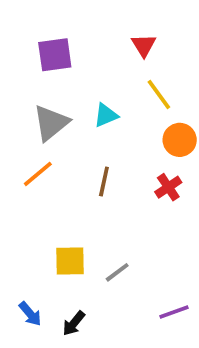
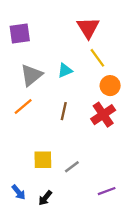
red triangle: (144, 45) -> (88, 28), size x1.5
purple square: (55, 55) -> (20, 33), moved
red cross: (168, 187) -> (103, 115), size x1.5

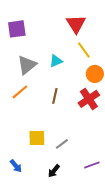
black arrow: (45, 198) -> (54, 171), moved

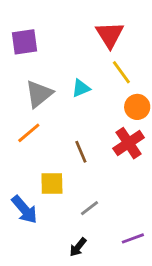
brown line: (55, 96) -> (81, 152), moved, turned -35
yellow square: (37, 138) -> (52, 184), moved
blue arrow: (16, 166) -> (24, 210), moved, size x1.5

